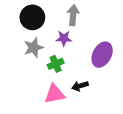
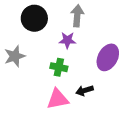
gray star: (34, 48) -> (15, 56), moved
green cross: (56, 64) -> (59, 67), turned 35

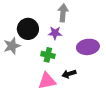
black circle: (34, 18) -> (28, 29), moved
purple ellipse: (108, 57) -> (88, 47), turned 55

